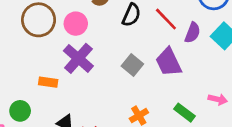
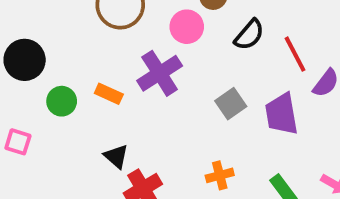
pink circle: (76, 24) -> (187, 27), moved
green circle: (20, 111) -> (62, 101), moved

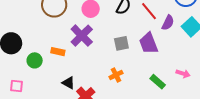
gray square: (231, 104) -> (121, 43), turned 35
orange cross: (220, 175) -> (116, 75), moved

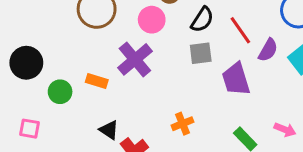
gray square: (121, 43) -> (201, 53), moved

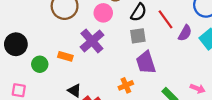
purple trapezoid: (236, 79) -> (146, 63), moved

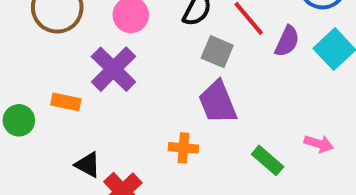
gray square: (138, 36) -> (217, 52), moved, turned 35
orange cross: (126, 85) -> (183, 148), turned 32

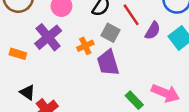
pink arrow: (319, 144) -> (166, 93), size x1.6
orange cross: (183, 148) -> (85, 46), moved, turned -35

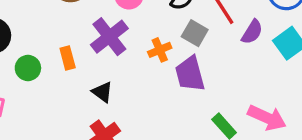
orange rectangle: (18, 54) -> (68, 58), turned 56
black triangle: (27, 92) -> (102, 92), moved

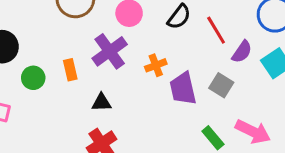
gray square: (195, 33) -> (221, 85), moved
black triangle: (102, 92) -> (101, 102), turned -40

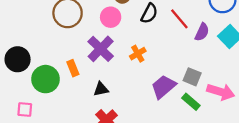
green circle: (33, 78) -> (46, 79), size x1.5
gray square: (221, 85) -> (192, 77), moved
purple trapezoid: (183, 89) -> (163, 87), moved, turned 72

